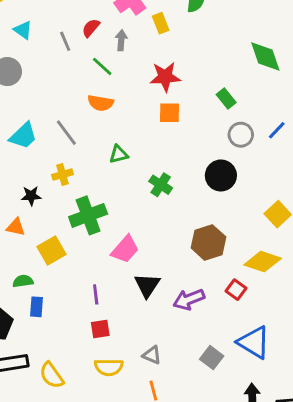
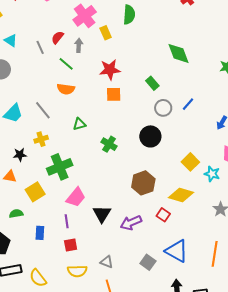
pink trapezoid: (125, 249) -> (76, 197), moved
blue rectangle: (36, 307) -> (40, 233), moved

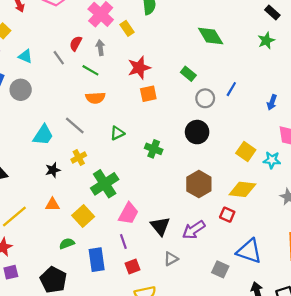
black star: (20, 155) -> (53, 170), moved
blue rectangle: (40, 233) -> (97, 260), size x1.5
gray triangle: (107, 262) -> (171, 259), moved, turned -40

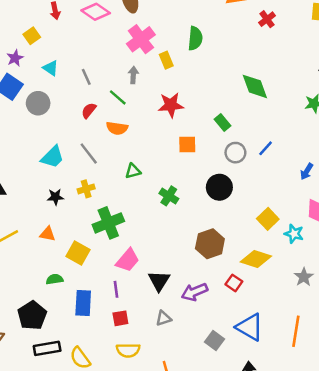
red semicircle: (76, 43) -> (89, 111), moved
orange square: (148, 94) -> (187, 144), moved
yellow square: (83, 216) -> (78, 253), turned -30

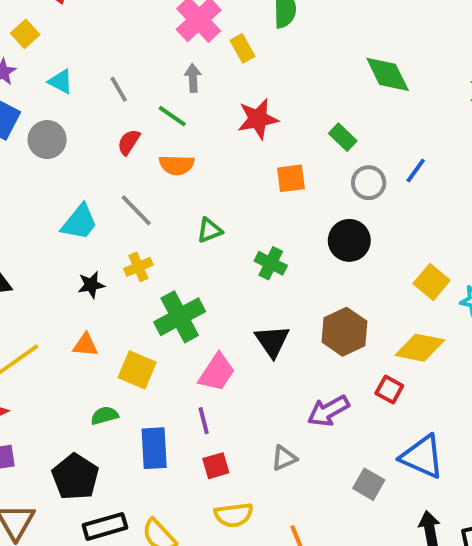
black triangle: (159, 281) -> (272, 341), moved

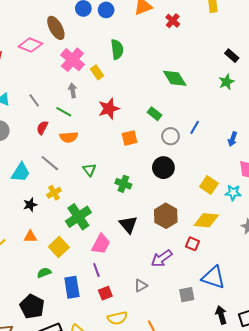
green triangle: (210, 230) -> (89, 170), turned -40
yellow square: (137, 370) -> (59, 247), turned 30
gray square: (369, 484) -> (187, 295), turned -35

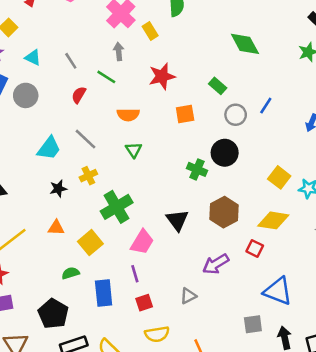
orange semicircle: (69, 137) -> (128, 115), moved
green cross: (123, 184) -> (197, 169), moved
gray square: (187, 295) -> (253, 324), moved

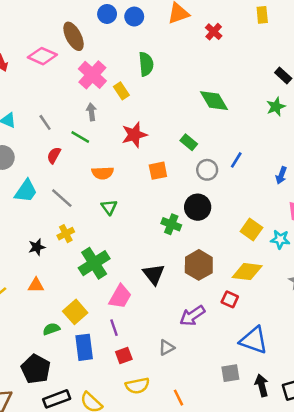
cyan trapezoid: (49, 148) -> (26, 191), moved
yellow square: (90, 243) -> (75, 312), moved

